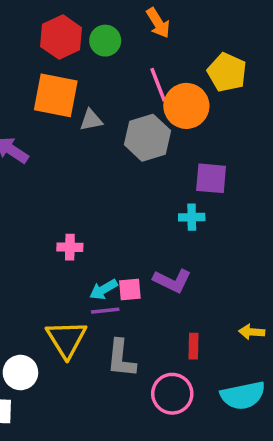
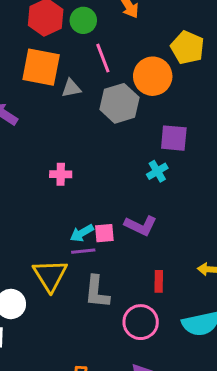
pink line: (158, 85) -> (103, 58), moved
cyan cross: (192, 217) -> (157, 171), turned -30
pink cross: (70, 247) -> (61, 174), moved

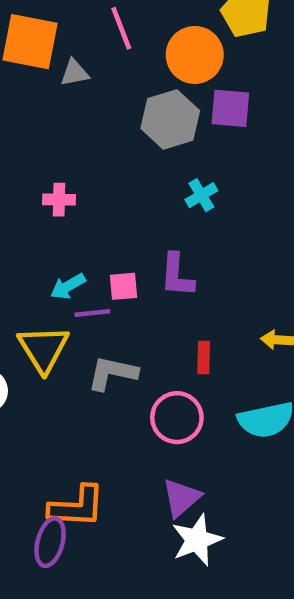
gray hexagon: (119, 103) -> (170, 119), moved
purple square: (174, 138) -> (230, 108), moved
purple L-shape: (141, 226) -> (177, 275), turned 68
cyan arrow: (82, 233) -> (68, 286), moved
gray L-shape: (97, 292) -> (112, 373), turned 96

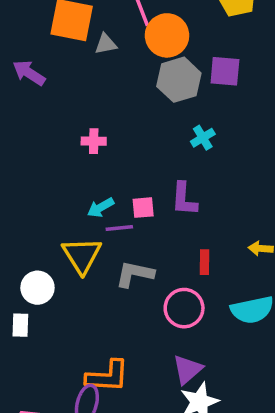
orange circle: (195, 55) -> (167, 35), moved

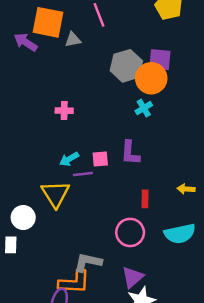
orange circle: (167, 35) -> (151, 78), moved
purple arrow: (29, 73) -> (26, 42), moved
gray L-shape: (135, 274) -> (88, 262), moved

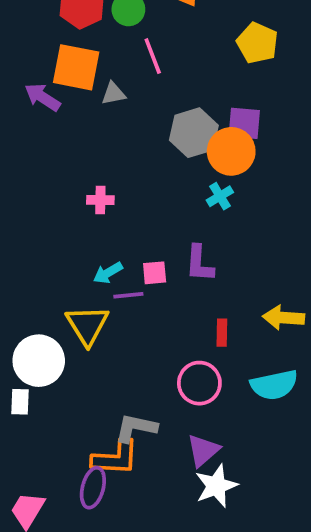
yellow arrow: (186, 189) -> (283, 318), size x1.5
white circle: (23, 218) -> (39, 361), size x1.4

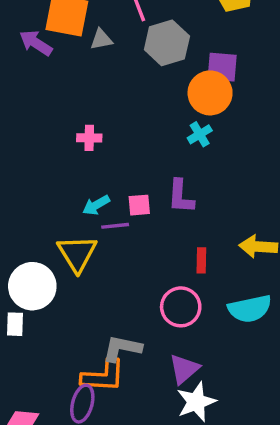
gray hexagon: (194, 133) -> (167, 43), moved

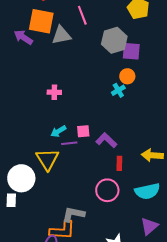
gray triangle: (101, 39) -> (61, 35), size x1.5
gray hexagon: (167, 43) -> (114, 40), moved
orange circle: (210, 93) -> (127, 76), moved, size x0.6
purple L-shape: (181, 196) -> (106, 140), moved, turned 130
purple triangle: (184, 369) -> (149, 226), moved

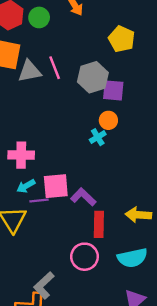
pink line: (82, 15) -> (55, 68), moved
pink cross: (54, 92) -> (21, 155), moved, size x1.5
pink square: (83, 131) -> (56, 186), size x1.6
red rectangle: (119, 163) -> (99, 224), size x1.5
gray L-shape: (73, 214) -> (44, 285), turned -55

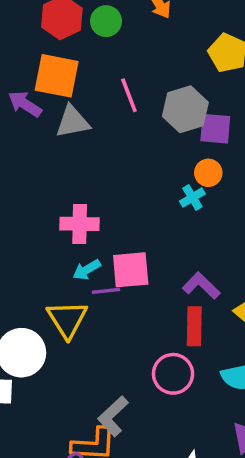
gray triangle: (30, 71) -> (73, 122), moved
purple L-shape: (83, 197) -> (201, 286), moved

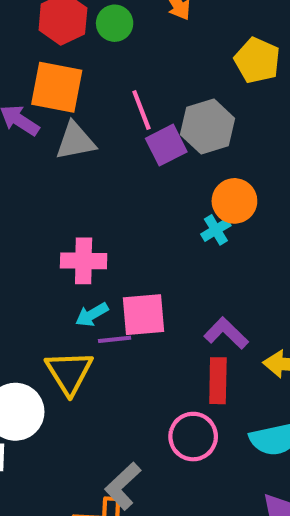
purple square: (215, 129) -> (166, 145), moved, turned -32
orange circle: (208, 173) -> (234, 201), size x1.4

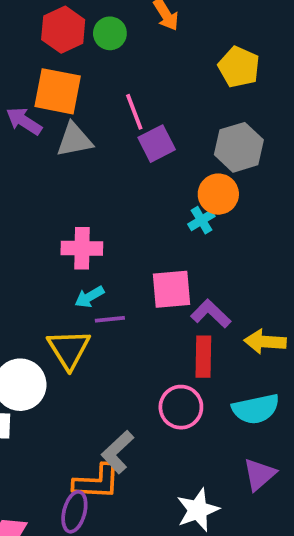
gray hexagon: (208, 127) -> (239, 147), moved
pink square: (144, 315) -> (172, 289), moved

